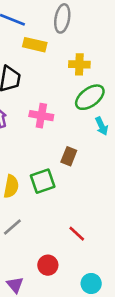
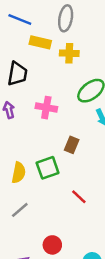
yellow cross: (79, 64) -> (69, 53), moved
red line: (77, 234) -> (79, 197), moved

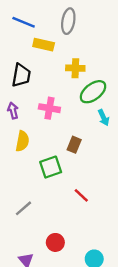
yellow cross: (69, 53) -> (75, 68), moved
yellow semicircle: (19, 173) -> (22, 141), moved

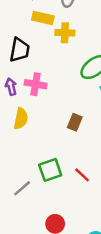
yellow cross: (75, 68) -> (65, 33), moved
pink cross: (49, 108) -> (36, 84), moved
green square: (51, 167) -> (50, 170), moved

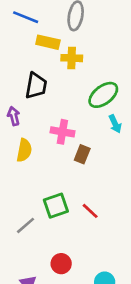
black trapezoid: (20, 50) -> (36, 86), moved
pink cross: (36, 84) -> (62, 132), moved

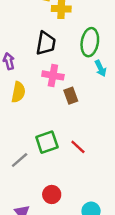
black trapezoid: (36, 86) -> (46, 43), moved
green ellipse: (103, 95) -> (90, 42), turned -44
brown rectangle: (82, 154) -> (71, 96), turned -42

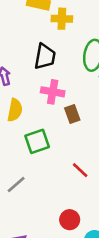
green square: (47, 142) -> (37, 141), moved
red circle: (52, 194) -> (70, 220), moved

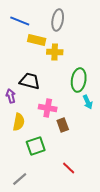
black trapezoid: (45, 57) -> (30, 81), moved, turned -85

